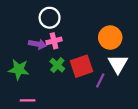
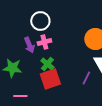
purple arrow: (37, 44) -> (29, 45), turned 56
red square: (82, 66) -> (50, 79), moved

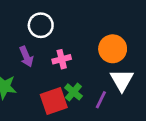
pink cross: (44, 42) -> (62, 59), moved
green cross: (47, 64) -> (73, 92), moved

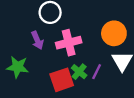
pink cross: (62, 59) -> (69, 43), size x1.5
purple line: (101, 100) -> (97, 72), moved

